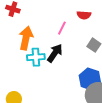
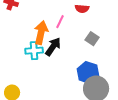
orange arrow: (26, 38) -> (41, 33), moved

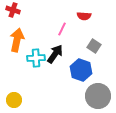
orange arrow: (41, 33) -> (17, 40), moved
blue hexagon: (88, 73) -> (81, 70), moved

